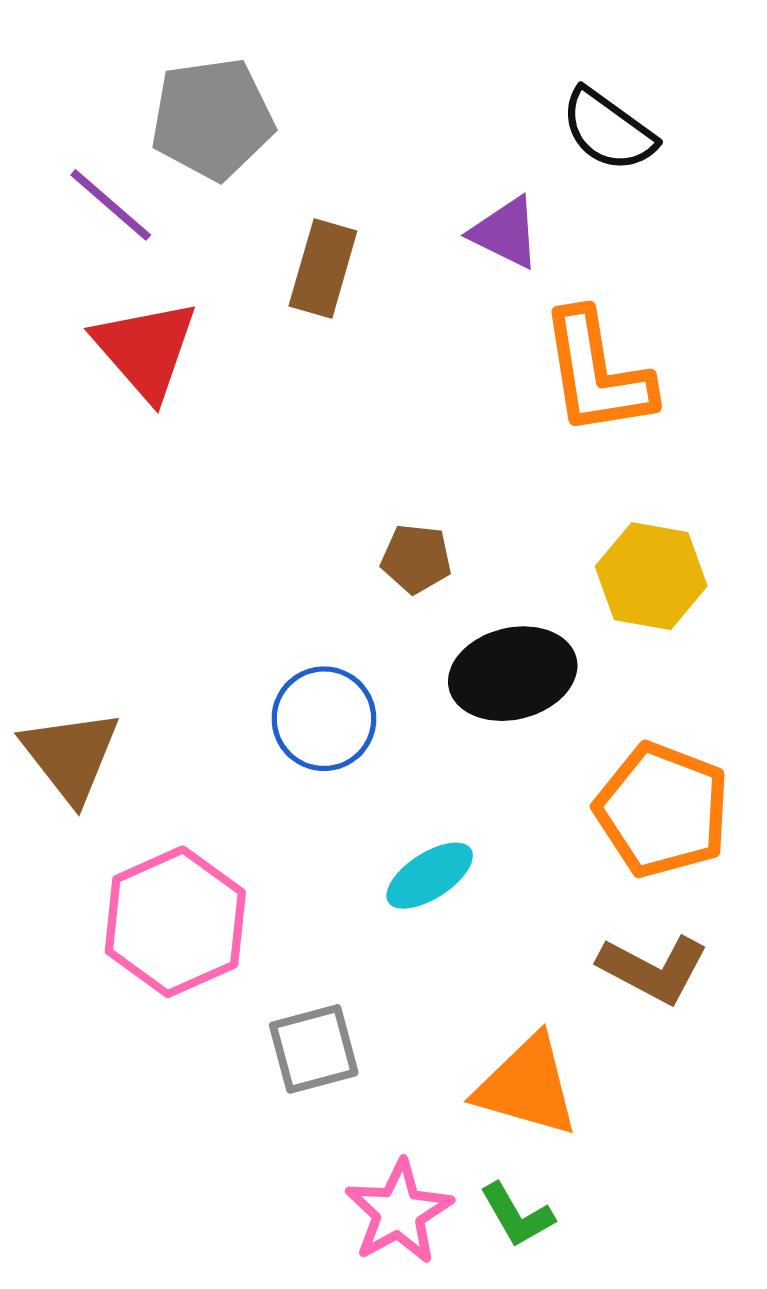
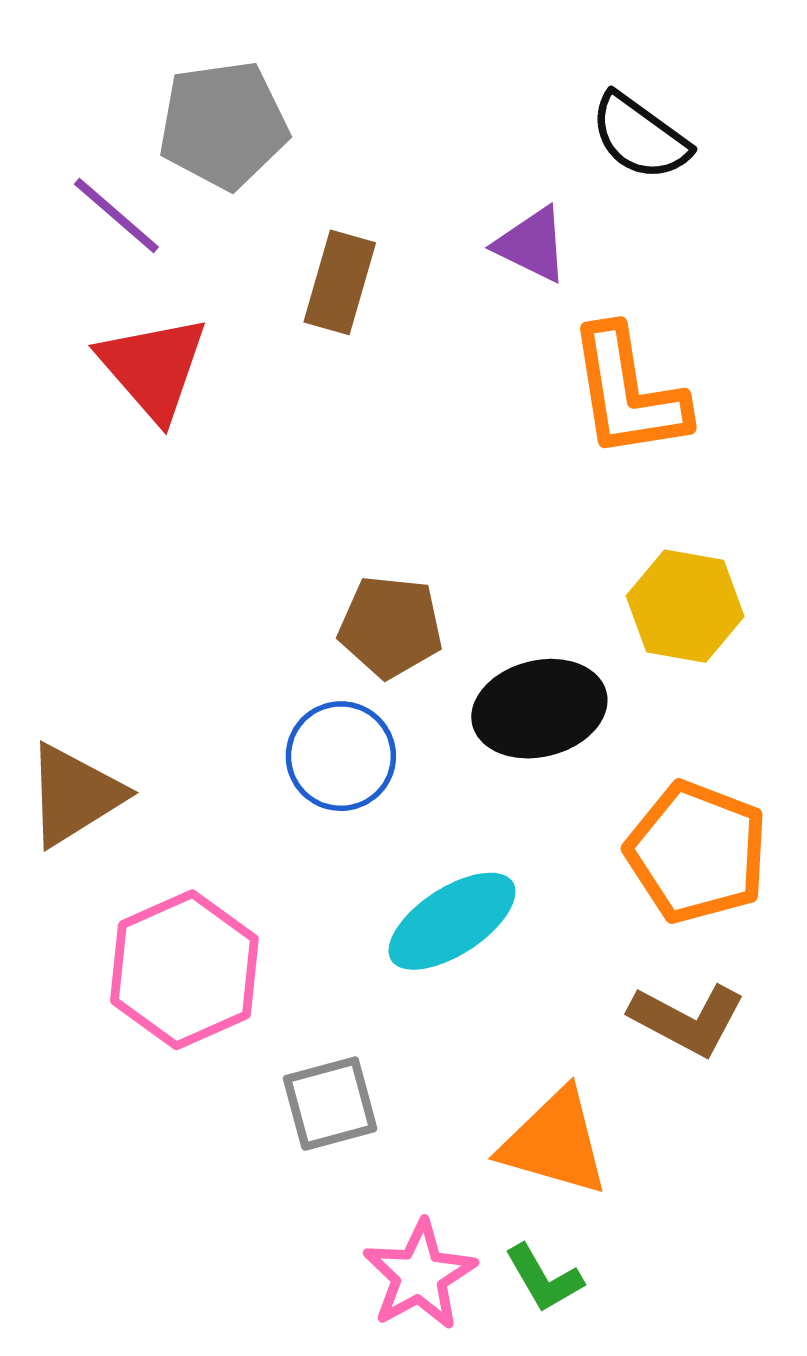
brown pentagon: (416, 559) -> (391, 627), moved, size x1.4
brown triangle: (71, 756) -> (74, 795), turned 36
cyan ellipse: (430, 876) -> (452, 921), size x1.4

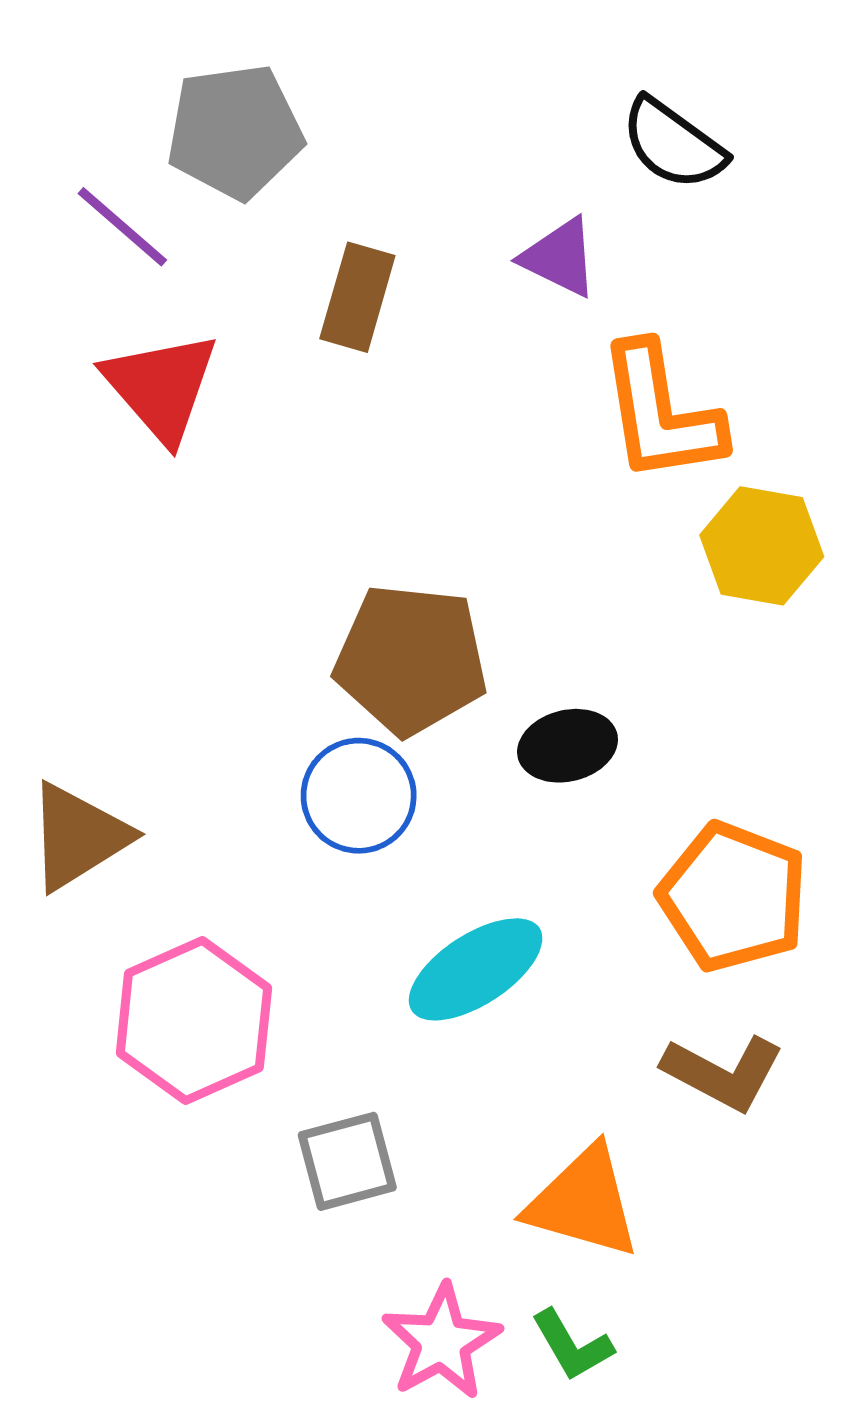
yellow hexagon: (685, 606) -> (762, 546), moved
brown pentagon: (391, 627) -> (411, 659), size x1.4
black ellipse: (539, 709) -> (568, 746), size x0.7

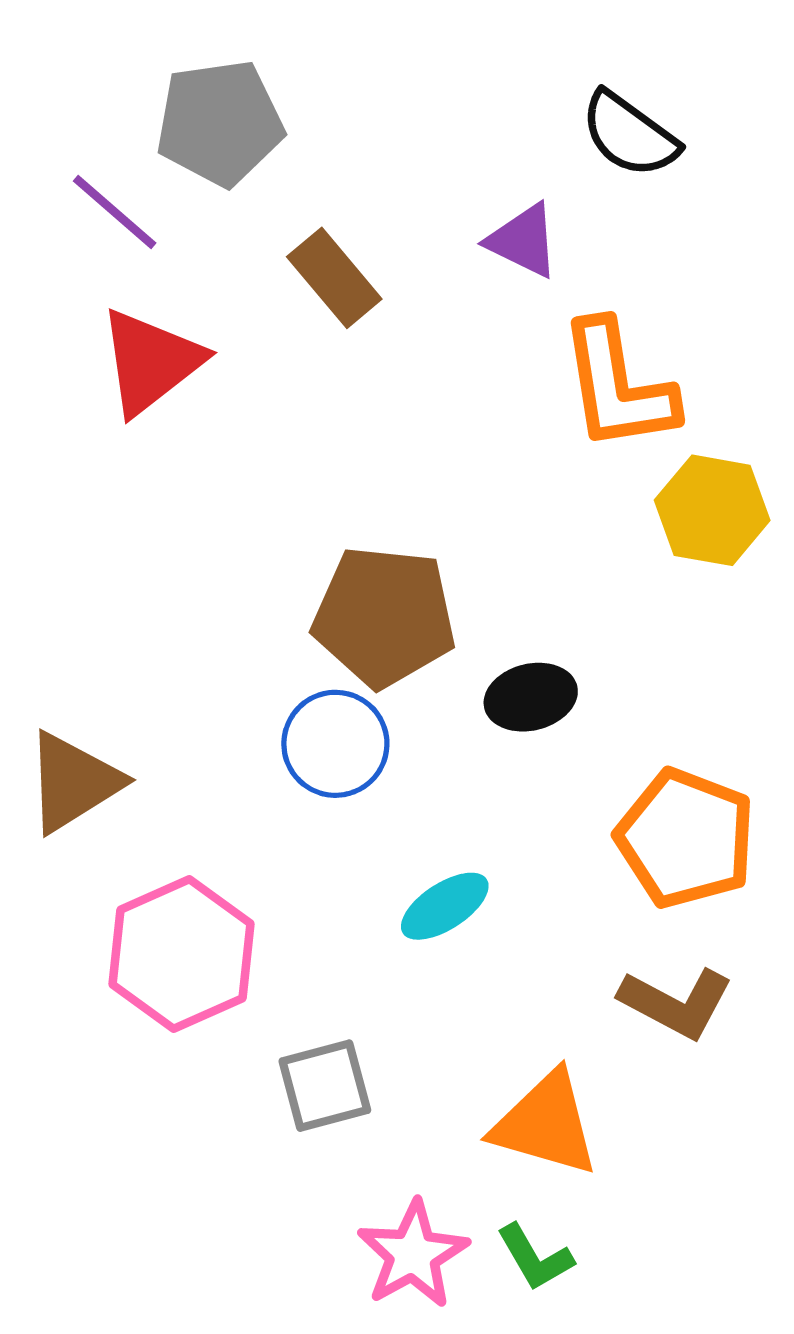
brown rectangle: (357, 297) -> (334, 278), turned -56
red triangle: (161, 387) -> (151, 362), turned 33
cyan ellipse: (476, 969) -> (445, 906), size x0.7

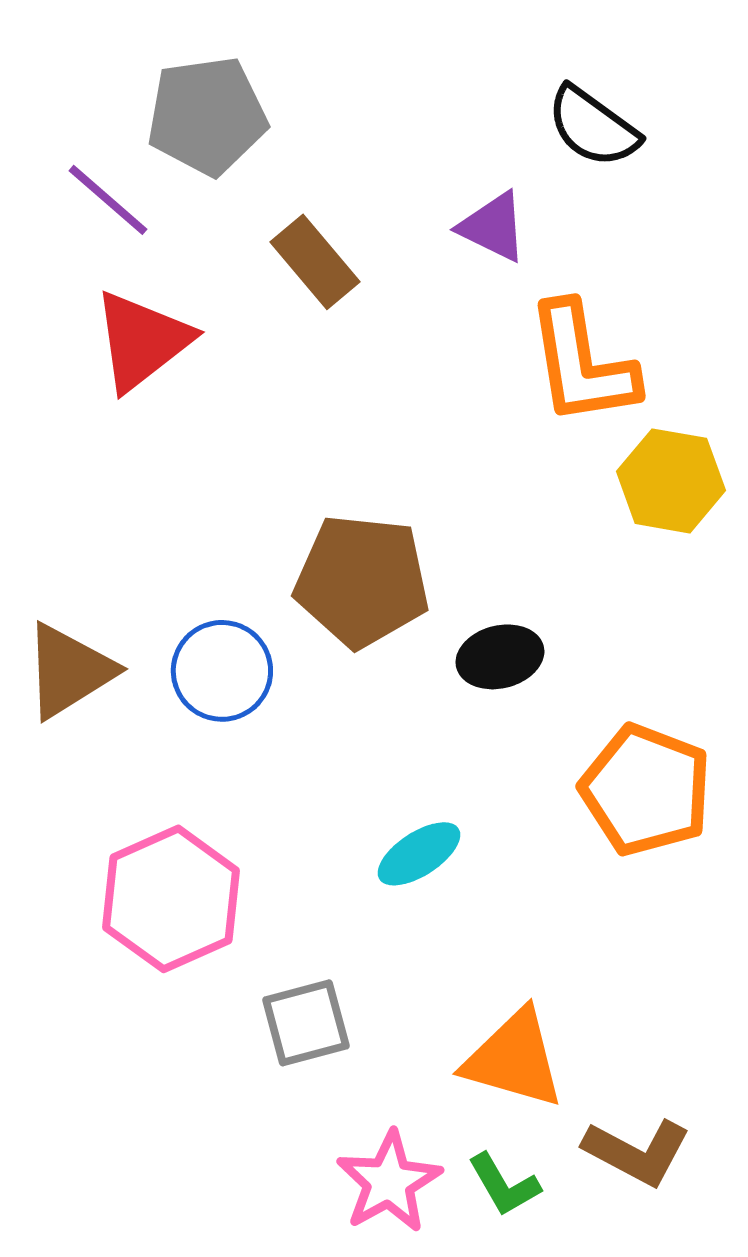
blue circle: (335, 744) -> (222, 671), moved
brown triangle: (73, 782) -> (69, 671), moved
brown L-shape: (676, 1003) -> (637, 1152), moved

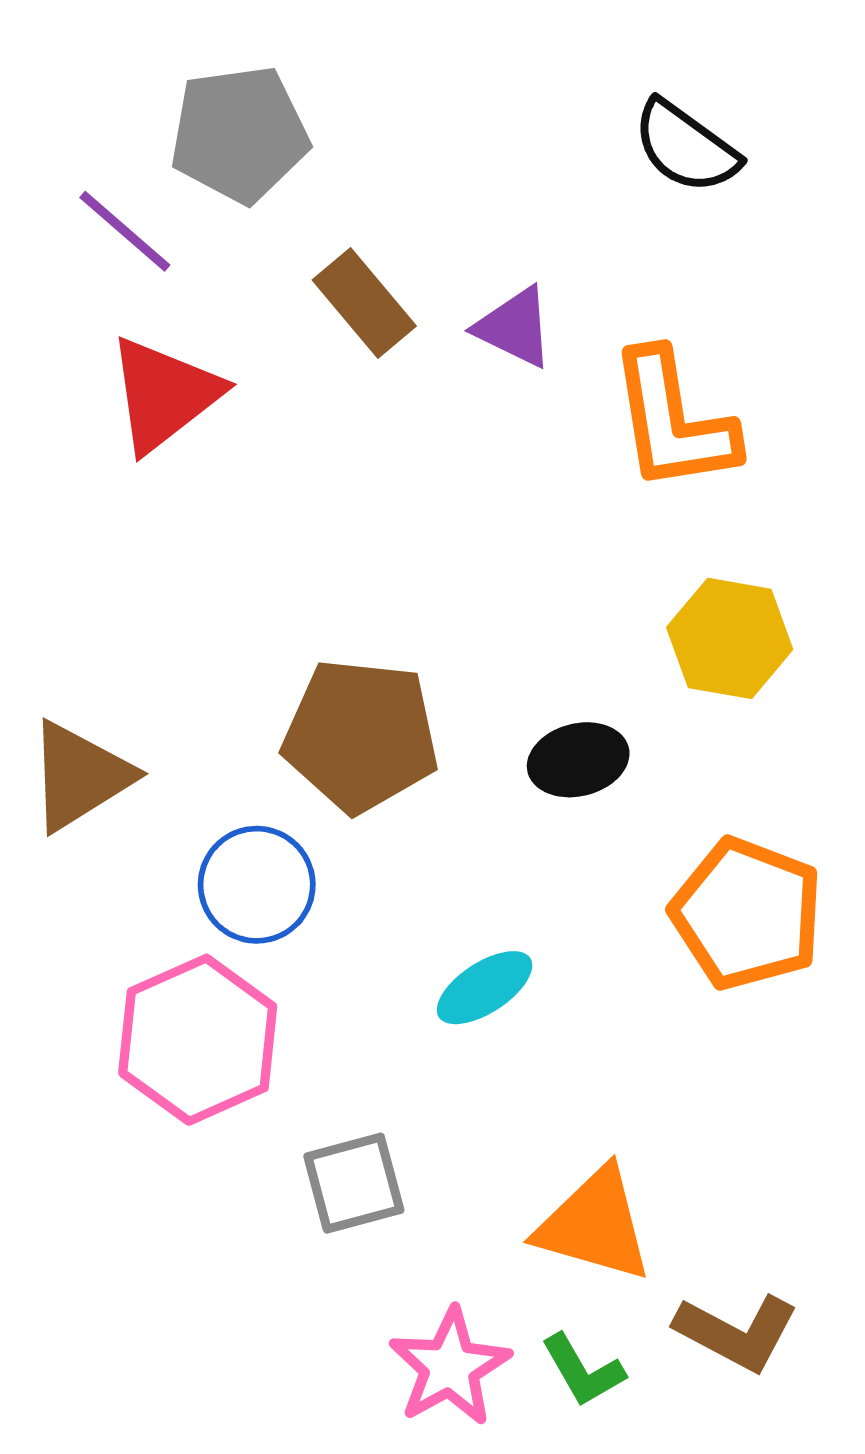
purple triangle: (493, 227) -> (515, 327), moved
yellow hexagon: (671, 481) -> (730, 638), moved
brown pentagon: (362, 581) -> (361, 736), moved
blue circle: (222, 671) -> (257, 885), moved

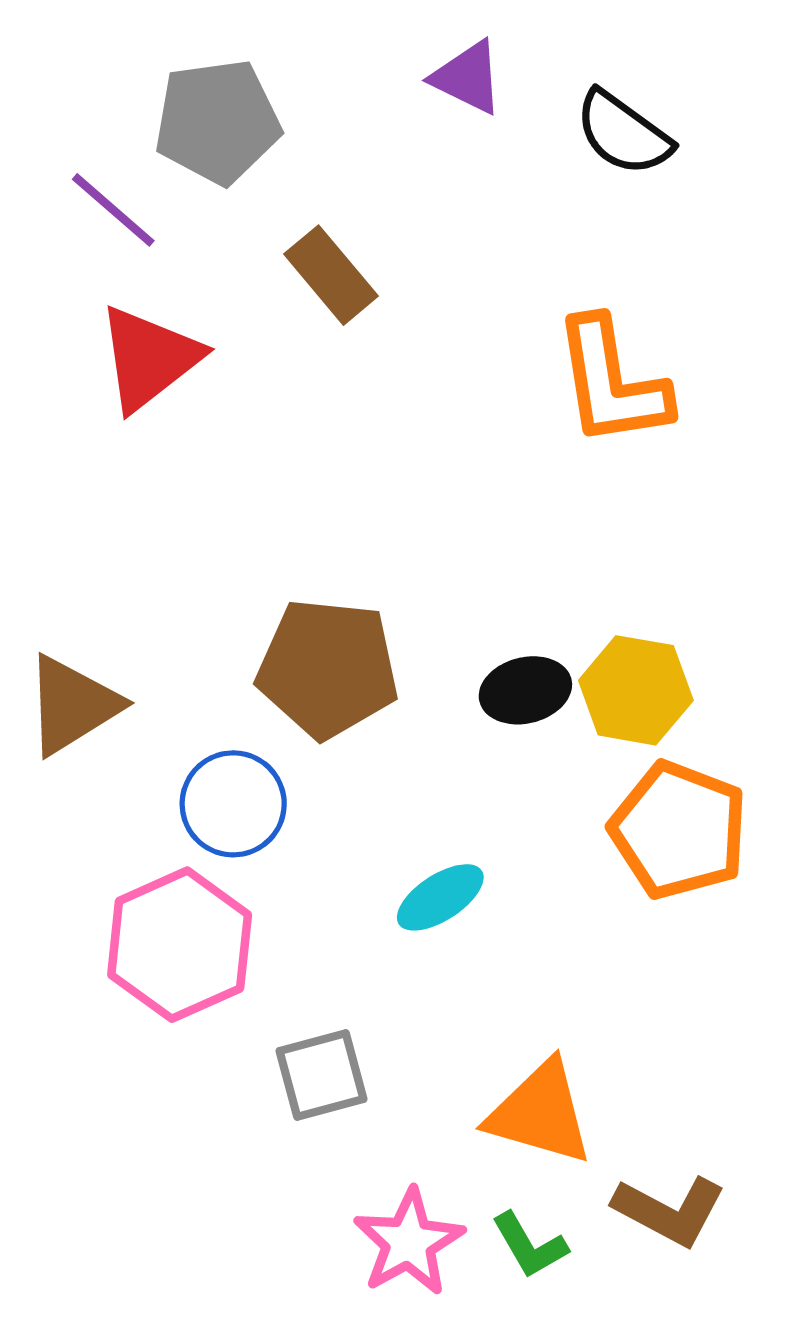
purple triangle: (515, 327) -> (468, 77), moved
yellow hexagon: (730, 638) -> (636, 690), moved

